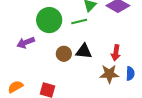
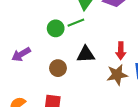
green circle: (49, 20) -> (56, 28), moved, size x0.6
brown circle: (64, 54) -> (58, 68), moved

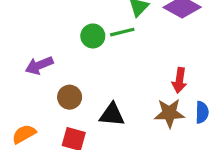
black triangle: (86, 54) -> (112, 115), moved
brown circle: (58, 68) -> (70, 97), moved

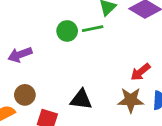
red arrow: (179, 80) -> (140, 72), turned 40
brown circle: (70, 97) -> (25, 95), moved

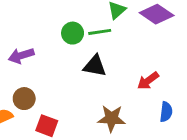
black triangle: (81, 100) -> (95, 66), moved
brown star: (131, 100) -> (111, 118), moved

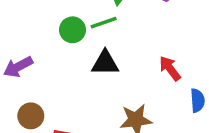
red arrow: (148, 81) -> (170, 68), turned 100

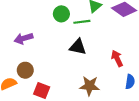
green circle: (72, 30) -> (61, 14), moved

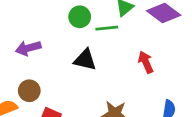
black triangle: (78, 47) -> (85, 60), moved
red arrow: (117, 58) -> (146, 62), moved

